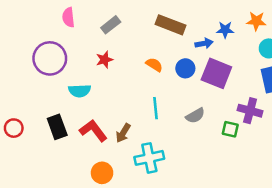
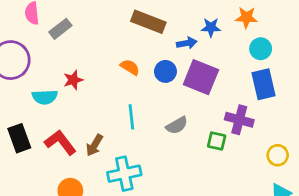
gray rectangle: (111, 25) -> (60, 29), moved
red star: (105, 60) -> (73, 80), moved

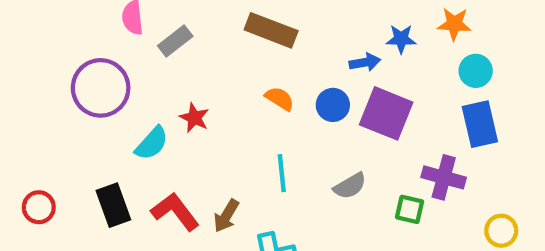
brown rectangle: (148, 22) -> (271, 30), moved
red star: (73, 80) -> (194, 118), turned -30
cyan semicircle: (45, 97) -> (152, 143), turned -45

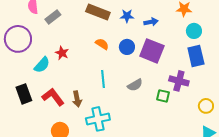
blue star: (401, 39) -> (127, 16), moved
blue arrow: (365, 62) -> (151, 22), moved
brown arrow: (226, 216) -> (77, 99), turned -42

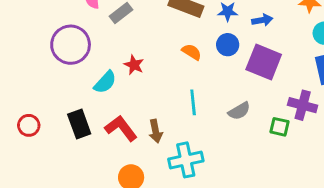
blue circle: (127, 47) -> (228, 45), moved

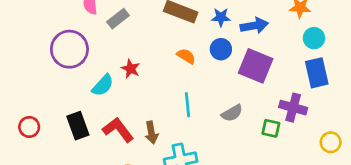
blue arrow: (262, 20) -> (254, 26), size x1.4

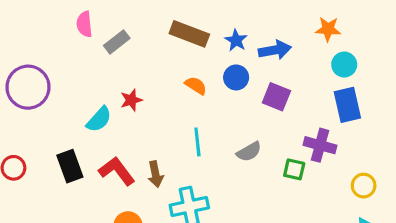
blue star: (221, 17) -> (236, 40), turned 30
purple circle: (69, 49) -> (28, 87), moved
purple square: (256, 66) -> (276, 97), size x0.7
red star: (131, 69) -> (131, 100), turned 30

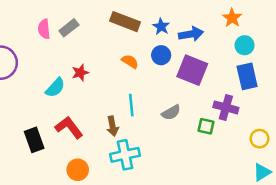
pink semicircle: (84, 24) -> (44, 29), moved
orange star: (328, 29) -> (232, 18), turned 30
purple square: (276, 97) -> (192, 70), size x1.4
black rectangle: (70, 166) -> (34, 140), moved
brown arrow: (155, 174) -> (113, 126), moved

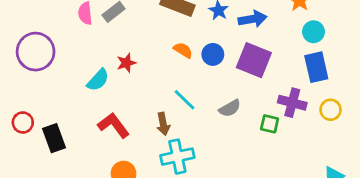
blue circle: (161, 55) -> (213, 54), moved
cyan line: (131, 105) -> (184, 100), turned -40
yellow circle: (259, 139) -> (331, 110), moved
black rectangle: (34, 140) -> (54, 138), moved

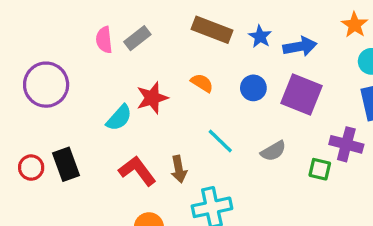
orange semicircle: (183, 50) -> (202, 83), moved
red star: (126, 63) -> (152, 98), size x1.4
brown arrow: (163, 124) -> (179, 169), moved
black rectangle: (54, 138) -> (66, 164), moved

